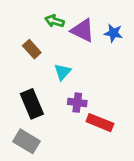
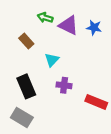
red rectangle: (100, 123) -> (96, 102), moved

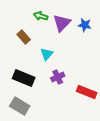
purple triangle: (68, 25) -> (62, 23), turned 48
purple cross: (64, 85) -> (58, 77), turned -32
black rectangle: (26, 86) -> (24, 78), turned -45

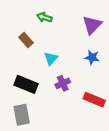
purple triangle: (62, 23) -> (92, 25), moved
blue star: (85, 25) -> (92, 57), moved
gray rectangle: (20, 106) -> (22, 115), turned 48

